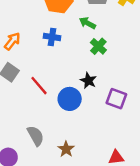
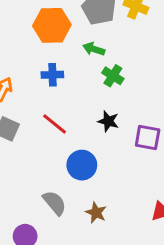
red line: (39, 86) -> (55, 124), moved
blue circle: (70, 99) -> (82, 165), moved

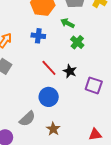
red line: (55, 124) -> (49, 68), moved
gray semicircle: (55, 203) -> (27, 119), turned 78

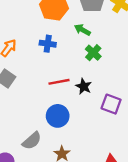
red line: (49, 68) -> (59, 82), turned -60

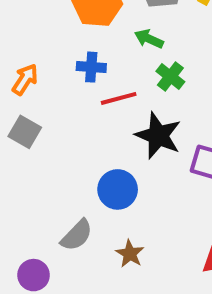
red line: (59, 82) -> (119, 98), moved
black star: (84, 86) -> (158, 136), size x1.6

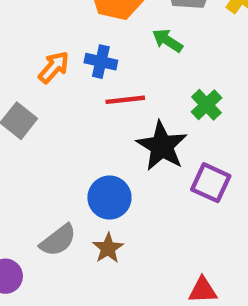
green cross: (170, 77) -> (206, 105), moved
orange arrow: (25, 79) -> (54, 67), moved
brown star: (130, 254) -> (108, 248), moved

